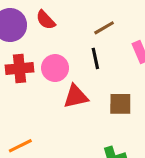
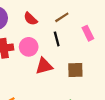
red semicircle: (46, 20) -> (30, 19), moved

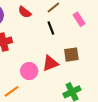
pink circle: (29, 47) -> (29, 71), moved
red triangle: (44, 66) -> (50, 63), moved

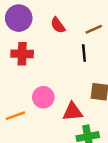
red triangle: (50, 63) -> (73, 112), moved

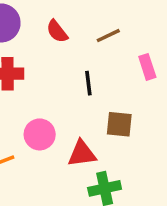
black line: (84, 53) -> (88, 83), moved

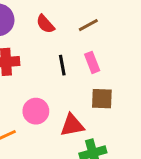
pink rectangle: (147, 67) -> (92, 62), moved
black line: (88, 83) -> (62, 65), moved

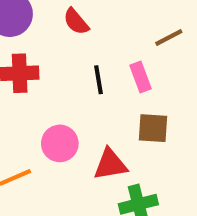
brown line: (88, 25) -> (169, 38), moved

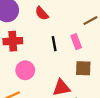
pink circle: (60, 143) -> (25, 70), moved

